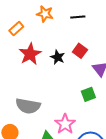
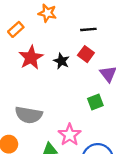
black line: (78, 17) -> (88, 29), moved

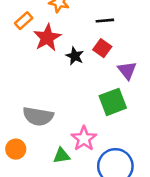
red star: (31, 58) -> (47, 38), moved
green square: (95, 102) -> (113, 102), size x1.5

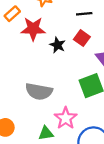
red star: (47, 38) -> (33, 29), turned 30
gray semicircle: (38, 116) -> (39, 91), moved

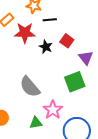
black line: (84, 14) -> (50, 20), moved
gray semicircle: (39, 91) -> (30, 87), turned 40

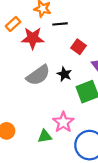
black star: (46, 47) -> (64, 74), moved
gray semicircle: (30, 87) -> (38, 75), moved, turned -85

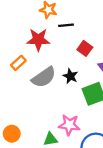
orange rectangle: (13, 24) -> (18, 63), moved
pink star: (63, 122) -> (69, 125), turned -30

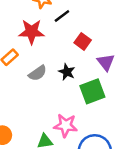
black line: (66, 25) -> (62, 16), turned -32
gray semicircle: (44, 77) -> (38, 73), size x0.7

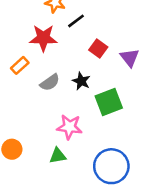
purple triangle: (106, 62) -> (130, 58), moved
pink star: (66, 125) -> (69, 127), moved

